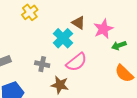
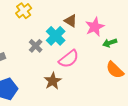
gray cross: (42, 64) -> (36, 46), moved, turned 32
brown star: (60, 85) -> (53, 81), turned 30

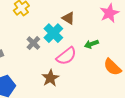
pink star: (95, 27) -> (109, 13), moved
green arrow: (110, 43) -> (91, 44), moved

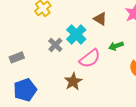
brown triangle: (68, 18) -> (100, 19), moved

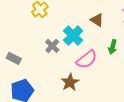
green arrow: (116, 46) -> (113, 47), turned -56
gray rectangle: (17, 57) -> (14, 58), turned 48

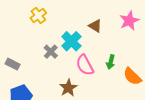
green arrow: (113, 47) -> (111, 62), moved
pink semicircle: (87, 59) -> (85, 65), turned 100

